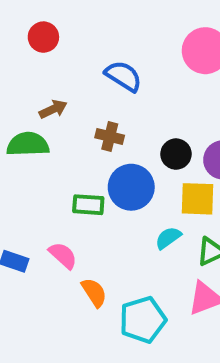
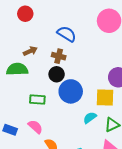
brown cross: (110, 136) -> (59, 56), moved
black circle: (176, 154) -> (57, 74), moved
green rectangle: (88, 205) -> (37, 99), moved

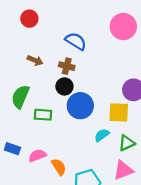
brown arrow: (30, 51) -> (35, 60), turned 48
green semicircle: (17, 69) -> (20, 97), moved, turned -65
pink semicircle: (35, 127) -> (37, 155), moved, turned -63

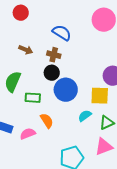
orange semicircle: (59, 167) -> (47, 121), moved

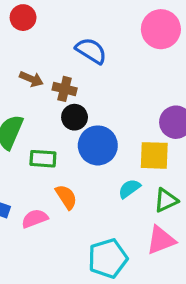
brown cross: (54, 55) -> (65, 89), moved

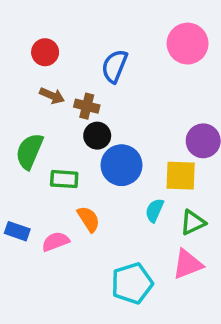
red circle: (23, 18) -> (45, 52), moved
blue semicircle: (91, 51) -> (115, 66), turned -100
cyan semicircle: (129, 189) -> (155, 210), turned -30

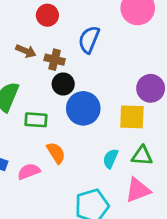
red circle: (45, 52) -> (47, 15), moved
blue semicircle: (115, 66) -> (89, 40), moved
cyan semicircle: (155, 210) -> (110, 159), moved
green triangle: (193, 222) -> (142, 156), turned 30

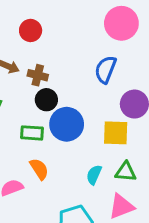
blue semicircle: (89, 40) -> (106, 69), moved
green rectangle: (36, 120) -> (32, 133), moved

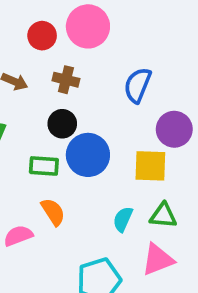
pink circle: (121, 23) -> (88, 26), moved
brown cross: (38, 75) -> (66, 80), moved

